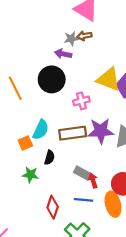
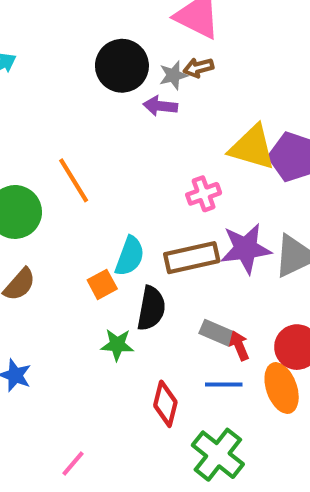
black circle: (52, 79) -> (122, 66), moved
black semicircle: (49, 157) -> (151, 308), size x1.5

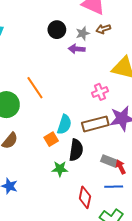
black circle: (122, 66) -> (57, 30), size x0.7
brown arrow: (198, 68) -> (103, 29), moved

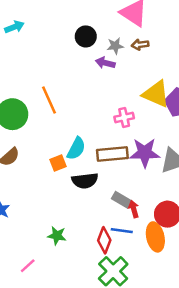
black semicircle: (76, 150) -> (85, 181), turned 65
green star: (60, 169) -> (57, 236), moved
red diamond: (85, 197) -> (104, 240), moved

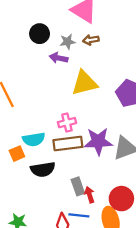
yellow triangle: (156, 94) -> (84, 83), moved, turned -36
pink cross: (124, 118) -> (67, 123), moved
cyan semicircle: (76, 149) -> (34, 139), turned 55
gray rectangle: (122, 200) -> (78, 186), turned 42

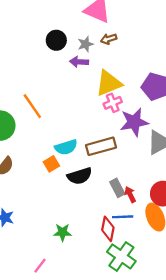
pink cross: (67, 123) -> (113, 103), moved
purple star: (98, 141) -> (134, 122), moved

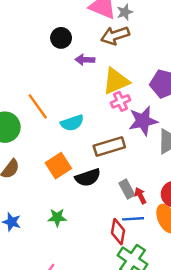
brown arrow: (109, 39) -> (115, 35), size x1.6
gray star: (86, 44) -> (125, 12), moved
cyan semicircle: (66, 147) -> (72, 123), moved
orange square: (51, 164) -> (58, 166), size x1.5
green star: (62, 232) -> (57, 217), moved

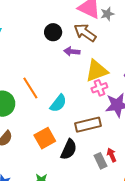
brown arrow: (115, 35) -> (85, 33), moved, turned 50
cyan semicircle: (72, 123) -> (58, 103), turned -36
black semicircle: (88, 178) -> (69, 149), turned -50
red arrow: (140, 196) -> (112, 155), moved

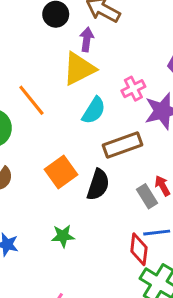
purple arrow: (72, 51) -> (87, 40), turned 98
yellow triangle: (97, 71) -> (79, 69), moved
cyan semicircle: (58, 103) -> (94, 110), moved

